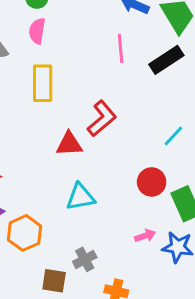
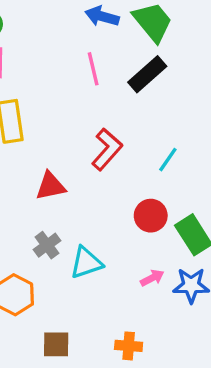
red L-shape: (102, 118) -> (107, 149), moved
cyan triangle: (80, 197) -> (86, 263), moved
gray cross: (85, 259) -> (47, 245), moved

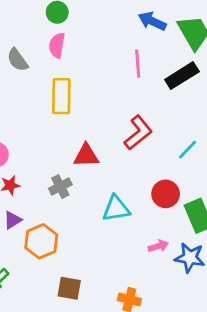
gray cross: (47, 245) -> (60, 186), moved
cyan triangle: (86, 263) -> (116, 209), moved

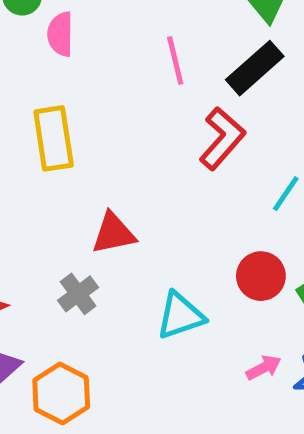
pink semicircle: (57, 45) -> (60, 34), moved
red L-shape: (138, 133) -> (222, 138), moved

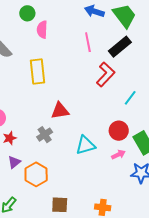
pink arrow: (264, 368) -> (118, 155), moved

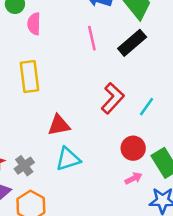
red L-shape: (106, 74) -> (113, 98), moved
gray cross: (45, 135) -> (24, 166), moved
cyan triangle: (86, 145) -> (68, 159), moved

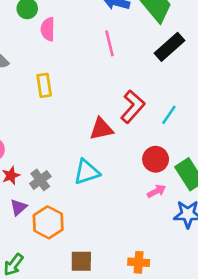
black rectangle: (132, 43) -> (170, 47), moved
yellow rectangle: (30, 76) -> (44, 85), size x0.7
red triangle: (59, 125) -> (101, 129), moved

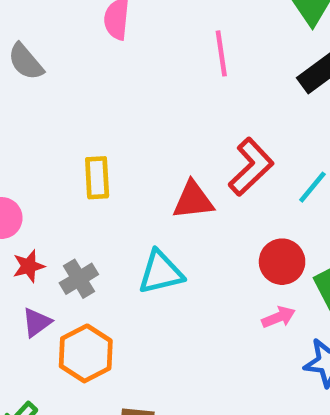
yellow rectangle: (44, 85) -> (97, 178), moved

